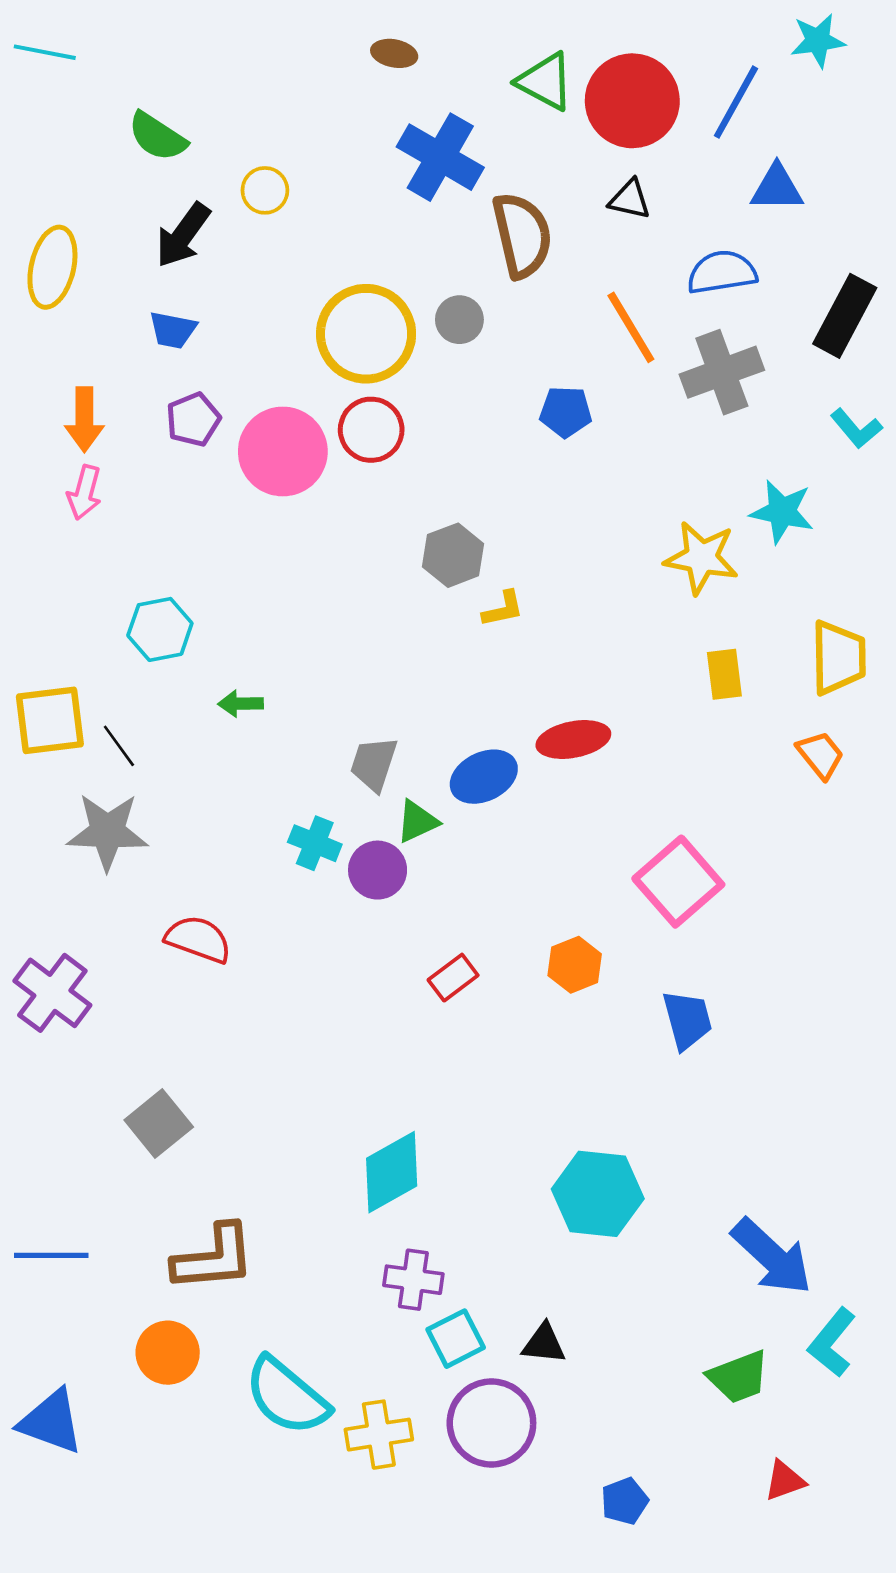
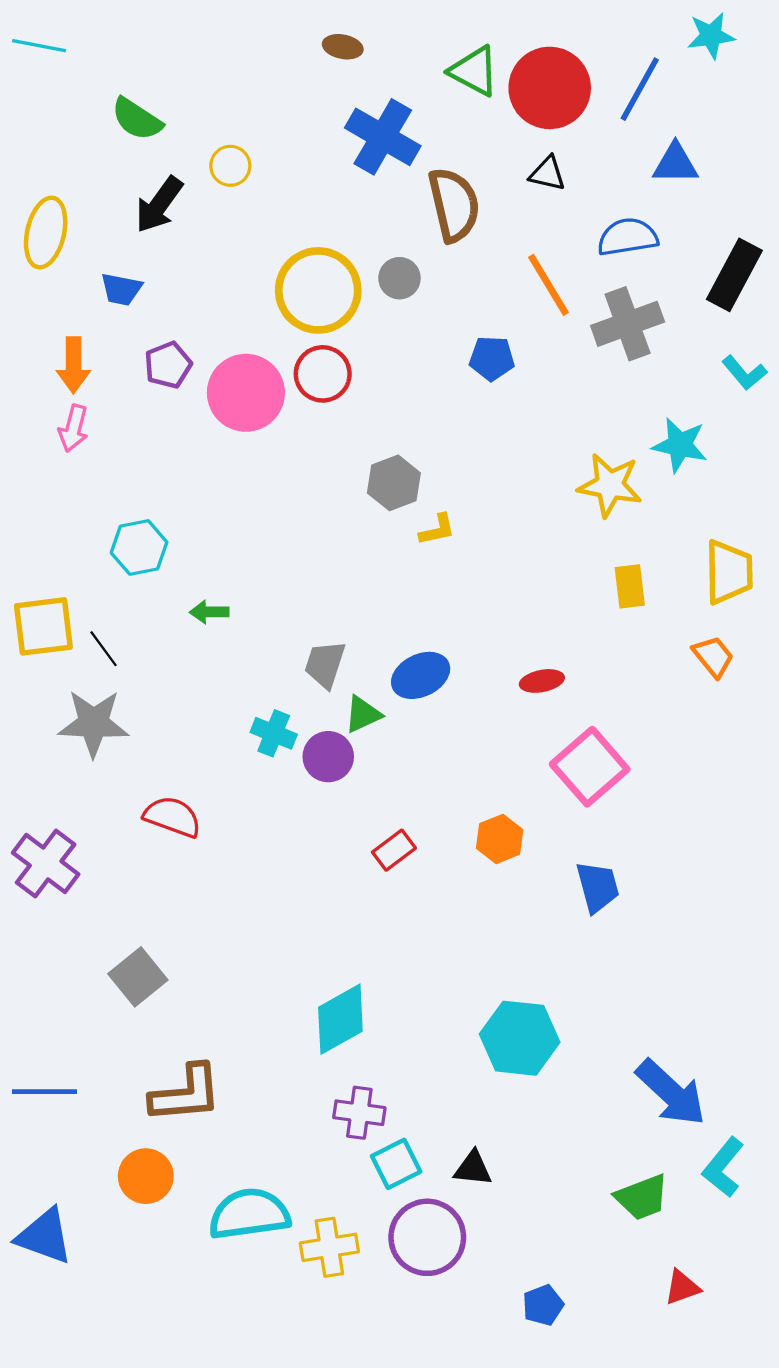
blue trapezoid: (173, 330) -> (121, 289), moved
red ellipse: (573, 739) -> (542, 681), moved, size x0.7
cyan semicircle: (287, 1396) -> (249, 1214), turned 132

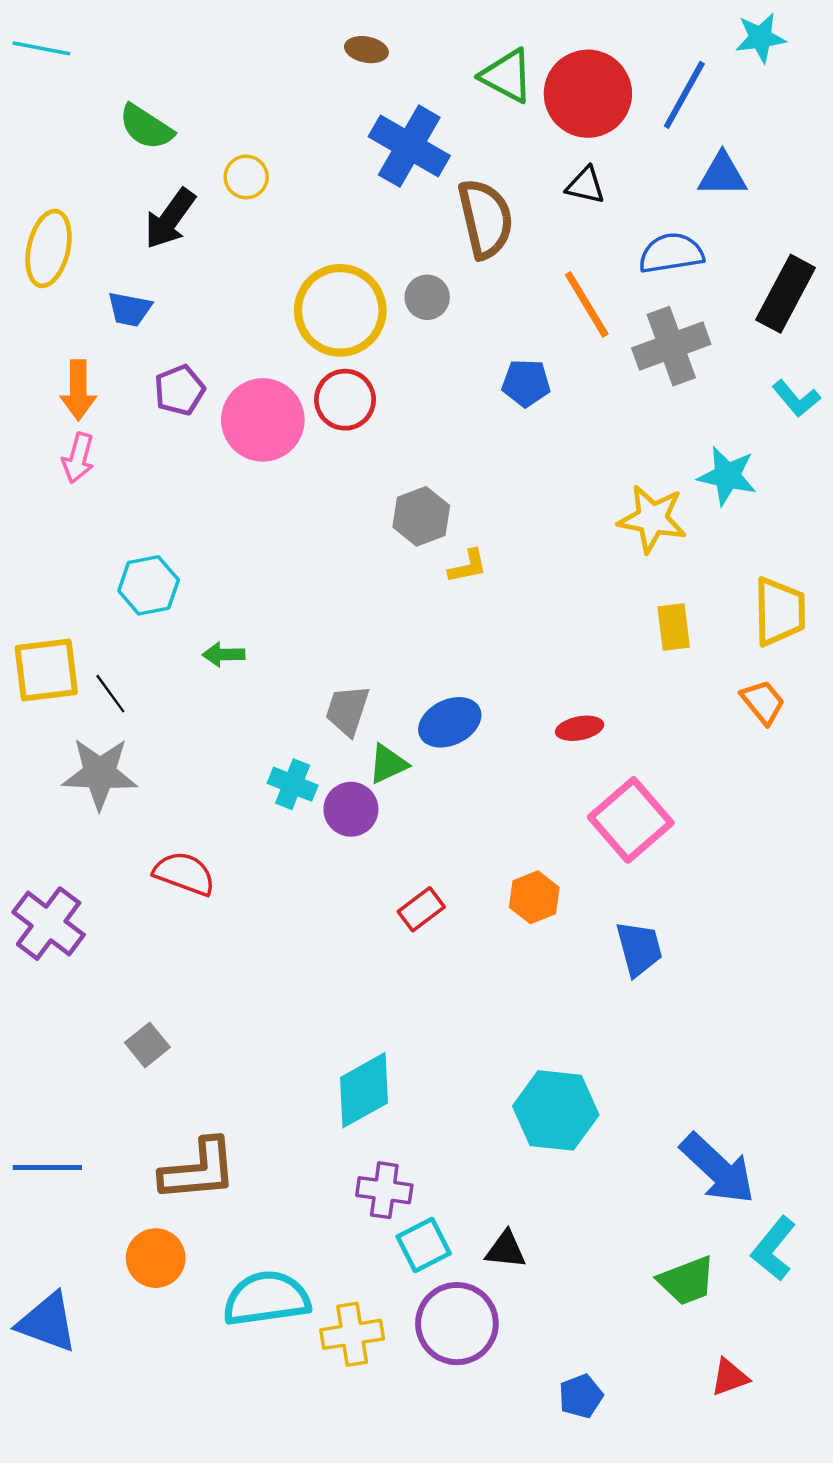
gray square: (138, 977) -> (147, 1045), size x0.7

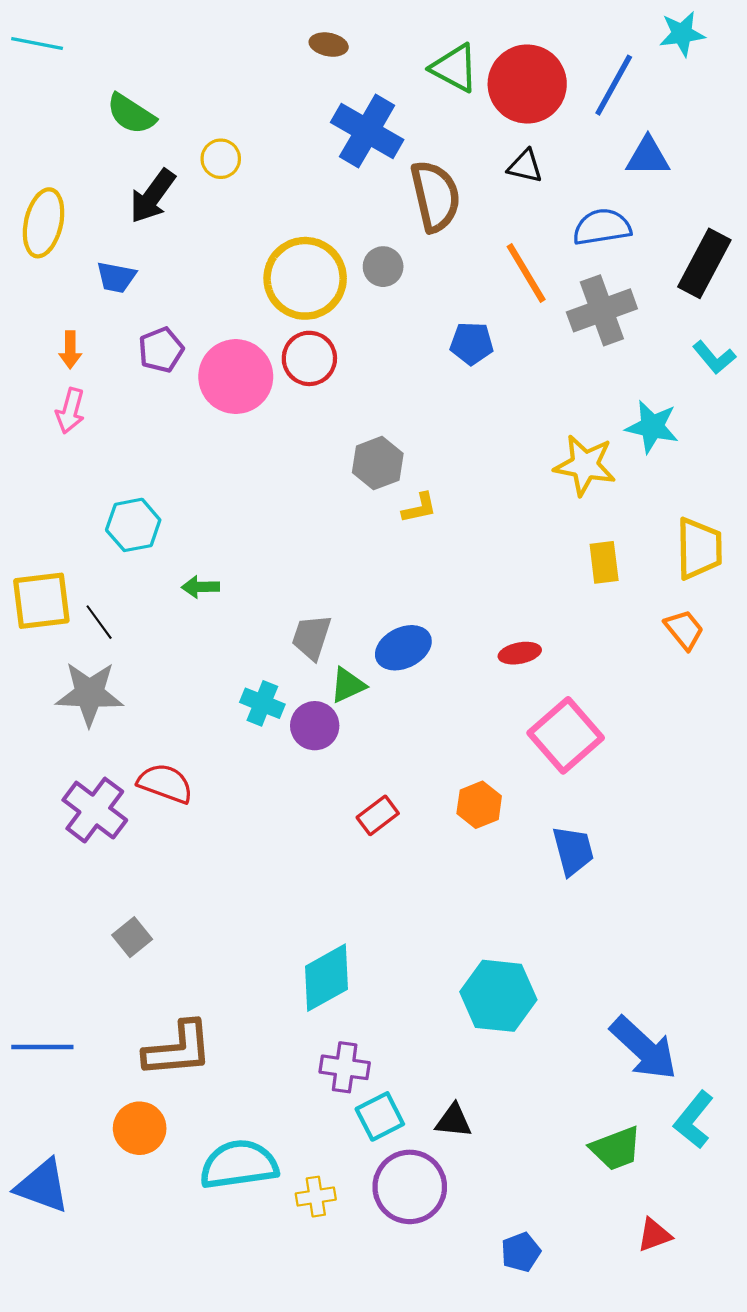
orange arrow: (78, 390) -> (70, 350), size x0.7
purple cross: (49, 924) -> (95, 810), moved
yellow cross: (352, 1334) -> (316, 1197), size x0.7

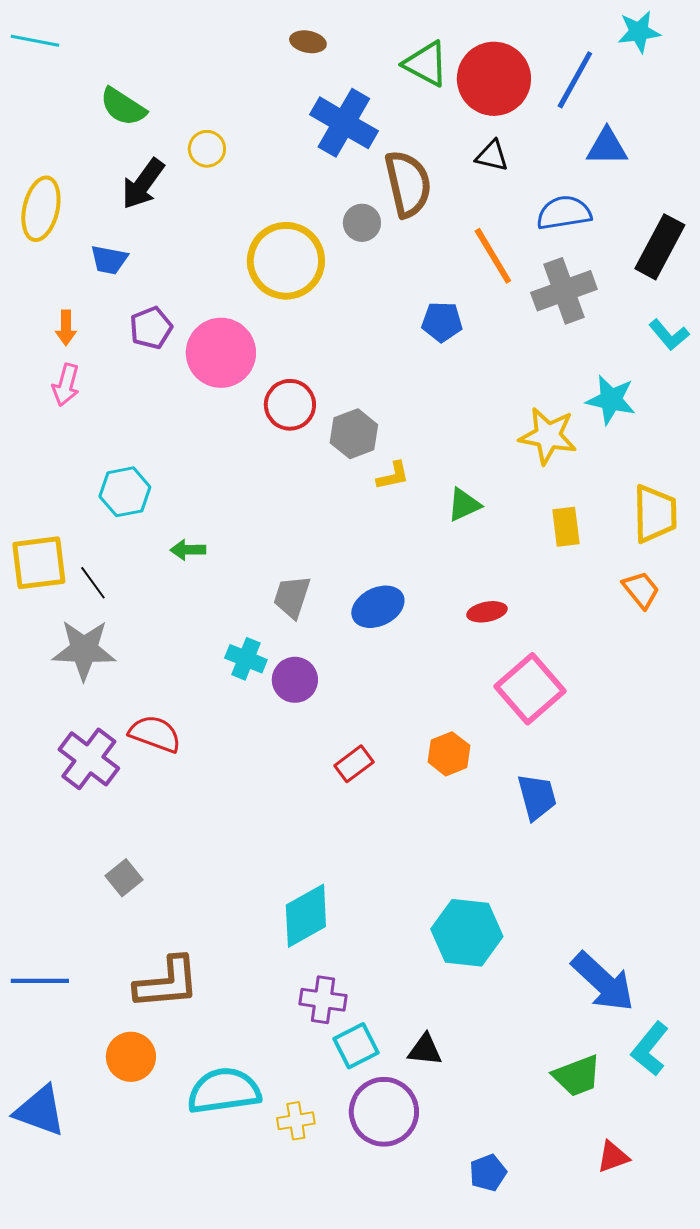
gray circle: (383, 267) -> (362, 223), moved
red circle: (309, 358) -> (290, 405), moved
green triangle: (348, 685) -> (464, 505), moved

